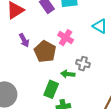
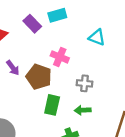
green arrow: (68, 74) -> (83, 110), moved
green rectangle: (51, 89) -> (52, 105), moved

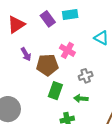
brown pentagon: (39, 77) -> (47, 65), turned -30
gray cross: (85, 83) -> (86, 76), turned -32

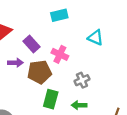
purple rectangle: (48, 19) -> (31, 44), moved
purple arrow: (26, 54) -> (15, 63), turned -56

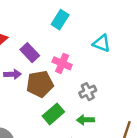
cyan rectangle: (59, 15) -> (60, 20), turned -42
green rectangle: (51, 99) -> (53, 114), turned 36

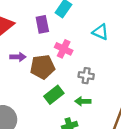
purple rectangle: (30, 53) -> (42, 24), moved, turned 30
gray cross: (88, 92) -> (86, 76), turned 32

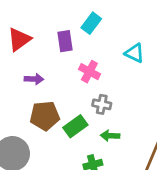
brown pentagon: (43, 67) -> (45, 116), moved
gray cross: (86, 76) -> (102, 104), moved

